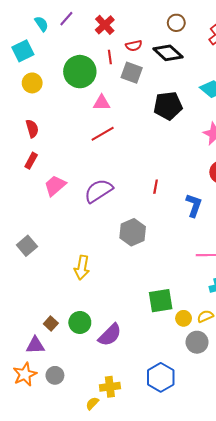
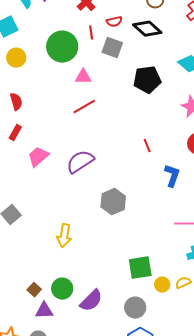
red line: (156, 187) -> (147, 146), moved, turned -32
gray circle: (197, 342) -> (135, 308), moved
purple triangle: (35, 345) -> (44, 311), moved

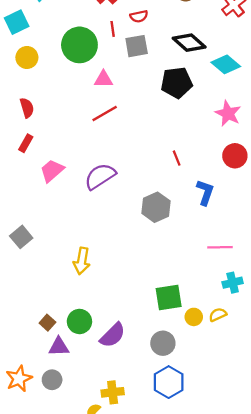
black diamond: (147, 29) -> (189, 43), moved
gray square: (112, 48) -> (137, 46), turned -30
gray hexagon: (113, 202) -> (156, 207), moved

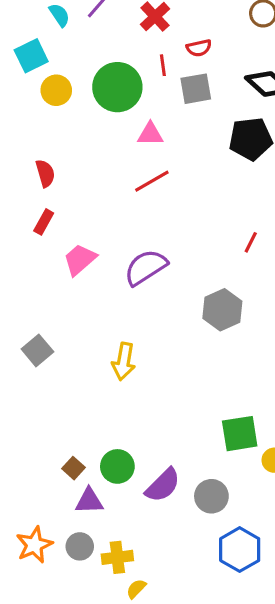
yellow circle: (27, 57) -> (56, 90), moved
red line: (177, 158) -> (251, 242), turned 49
yellow arrow: (82, 261) -> (124, 361), moved
gray circle: (163, 343) -> (211, 496), moved
yellow cross: (113, 392) -> (117, 557), moved

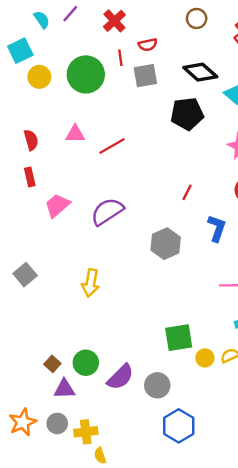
pink triangle: (150, 134) -> (75, 134), moved
red rectangle: (44, 222) -> (30, 177), turned -42
yellow semicircle: (136, 589) -> (100, 456), turned -63

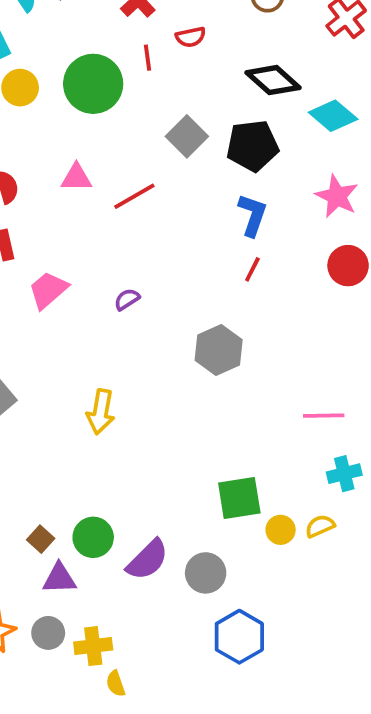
gray square: (145, 76) -> (187, 136), moved, turned -35
purple semicircle: (107, 211) -> (127, 299), size x0.5
blue L-shape: (217, 228) -> (252, 215), moved

